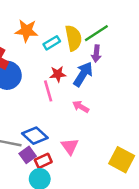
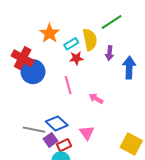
orange star: (26, 31) -> (49, 33), turned 30
green line: (96, 33) -> (112, 22), moved
red star: (58, 74) -> (76, 58), moved
blue arrow: (83, 74) -> (129, 68), moved, turned -30

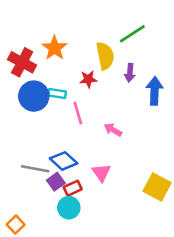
cyan rectangle: (71, 44) -> (57, 93), moved, turned 40
red cross: (23, 58) -> (22, 62), moved

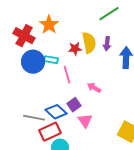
yellow semicircle: (105, 56) -> (89, 43), moved
purple square: (56, 182) -> (74, 105), moved
red rectangle: (73, 188) -> (50, 132), moved, size x1.5

